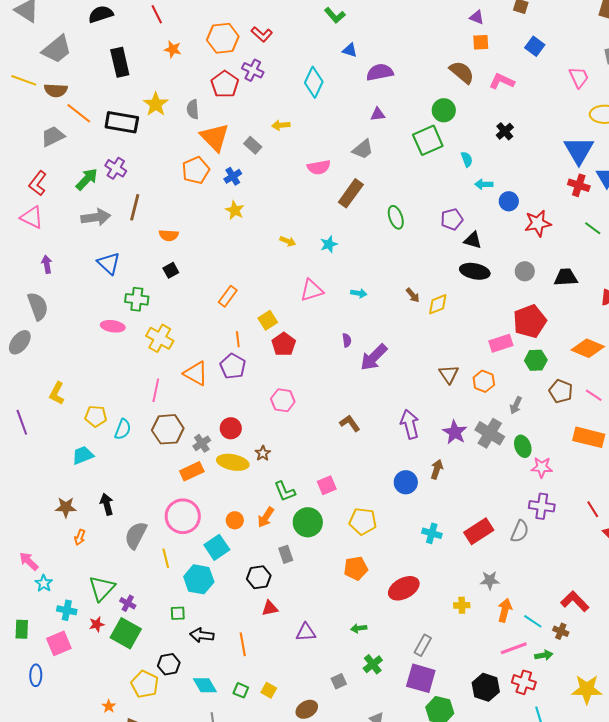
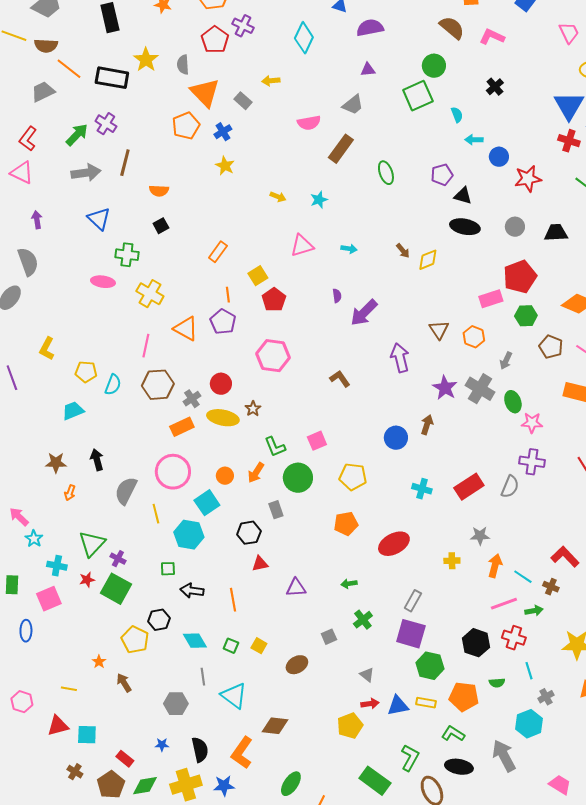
pink hexagon: (283, 400) -> (273, 356), size x1.4
purple arrow: (410, 424) -> (400, 358), moved

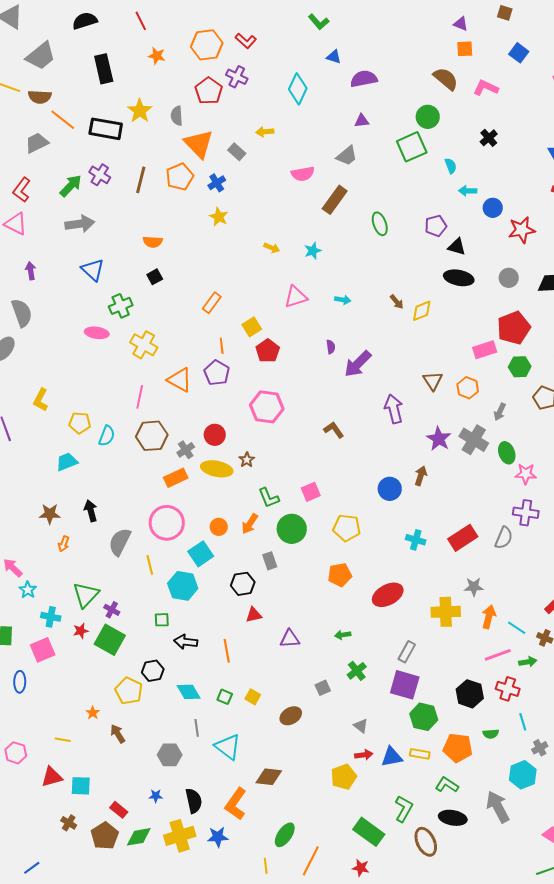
brown line: (125, 163) -> (141, 180), moved
green cross: (127, 255) -> (121, 306), turned -30
yellow cross: (452, 561) -> (446, 612), size x1.8

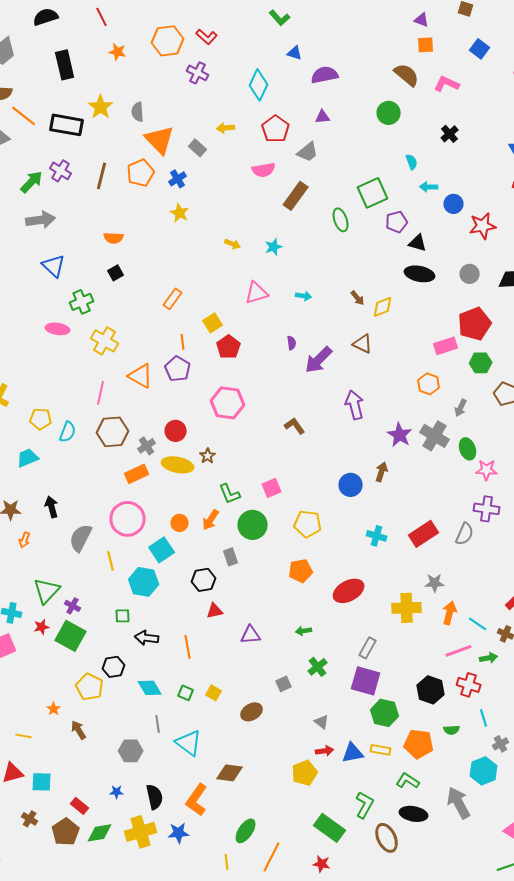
red pentagon: (209, 91) -> (276, 129), moved
green square: (412, 147) -> (373, 193), moved
brown triangle: (433, 381) -> (363, 344), moved, turned -30

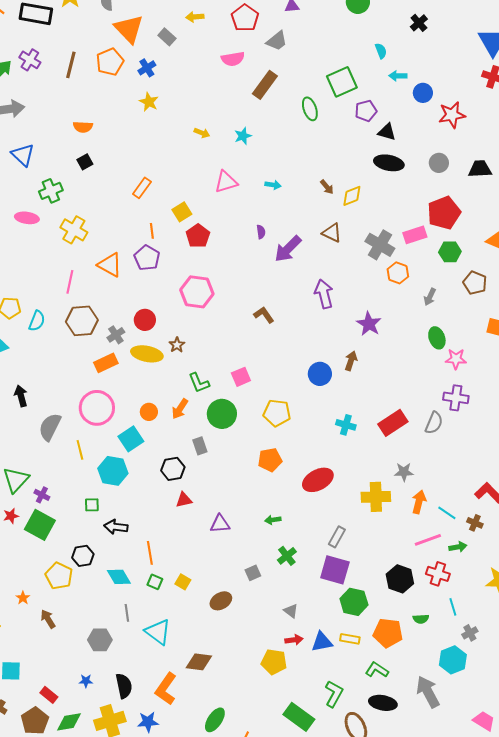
gray cross: (435, 436) -> (380, 245), moved
orange line: (188, 647) -> (150, 553), moved
yellow pentagon: (305, 773) -> (274, 662), turned 30

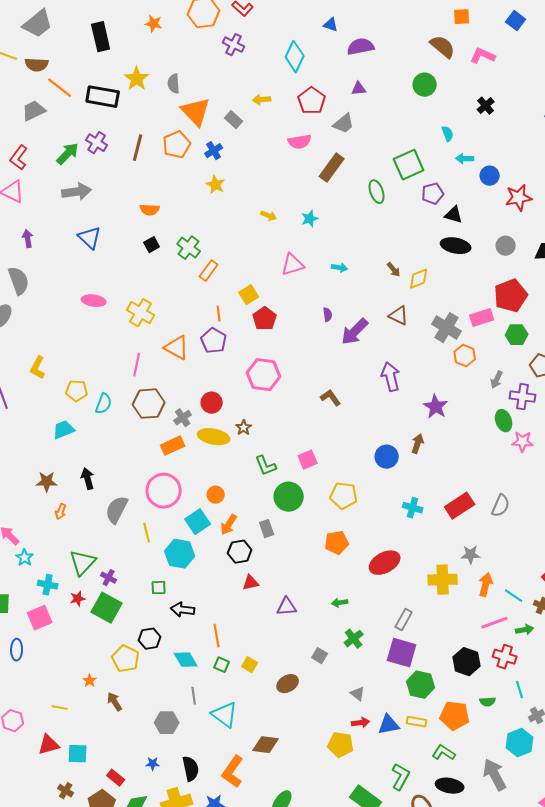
green cross: (51, 191) -> (189, 248), moved, turned -30
purple cross: (456, 398) -> (523, 397), moved
orange arrow: (180, 409) -> (229, 525), moved
gray square: (253, 573) -> (320, 656), turned -35

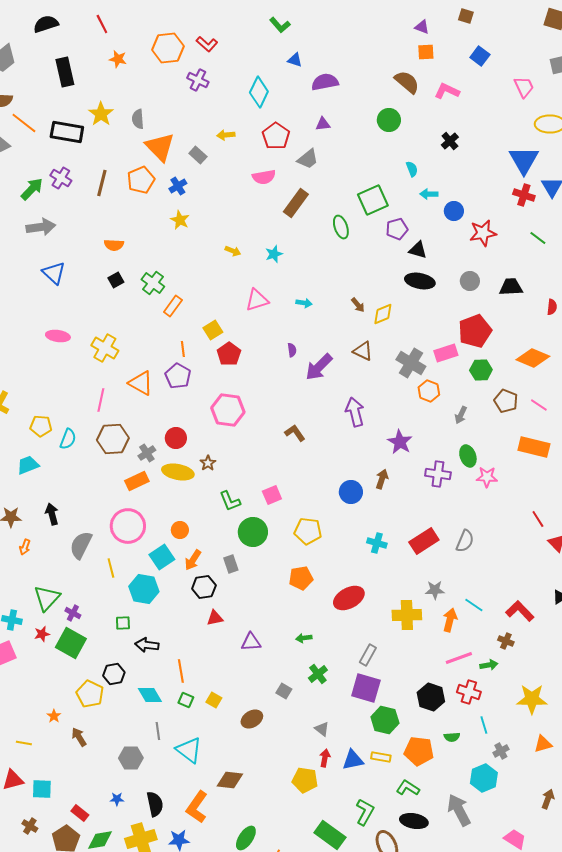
purple cross: (523, 397) -> (438, 474), moved
cyan line: (514, 596) -> (474, 605), moved
red arrow: (361, 723) -> (325, 758), turned -72

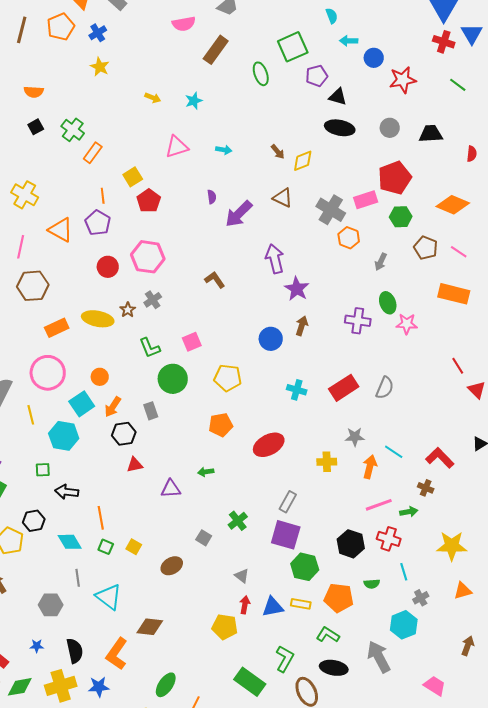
red circle: (176, 438) -> (108, 267), moved
purple star: (400, 442) -> (297, 289), moved
gray cross: (147, 453) -> (153, 300), moved
yellow cross: (407, 615) -> (327, 462), size x0.7
green arrow: (304, 638) -> (206, 472), moved

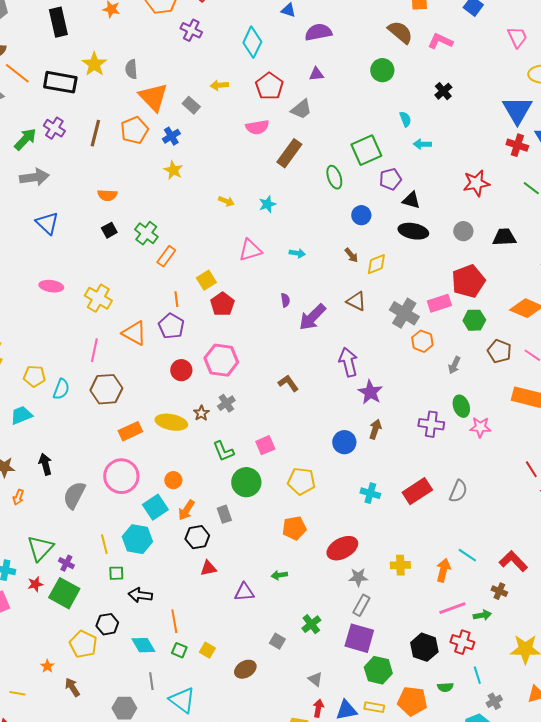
blue circle: (374, 58) -> (361, 215), moved
yellow line: (31, 415) -> (104, 544), moved
gray star: (355, 437) -> (358, 577), moved

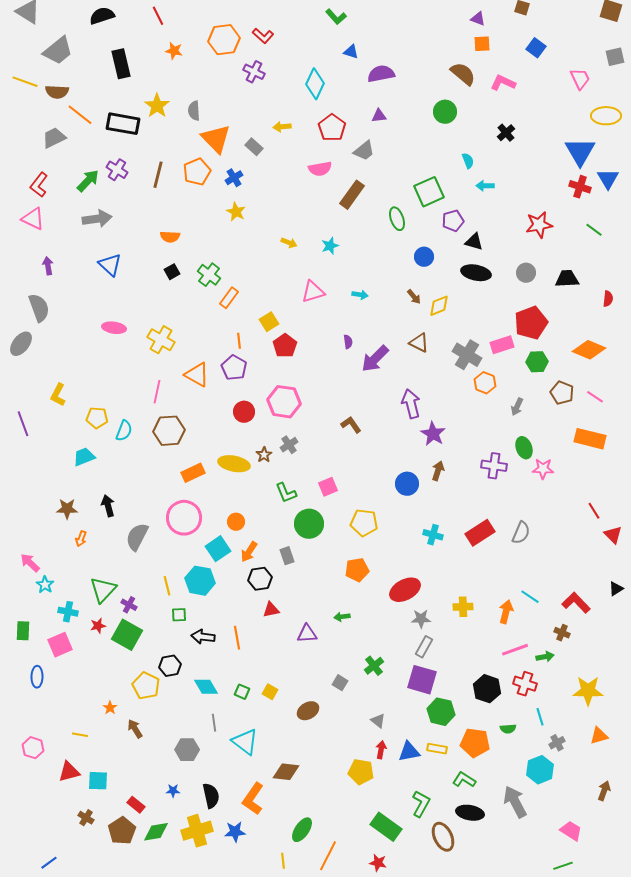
orange line: (174, 621) -> (237, 638), moved

